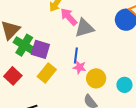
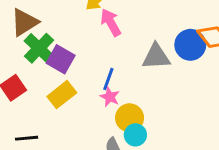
gray triangle: (84, 28) -> (156, 57), moved
cyan circle: (124, 85) -> (135, 135), moved

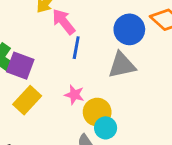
blue circle: (190, 45) -> (129, 29), moved
gray triangle: (156, 57) -> (122, 65), moved
blue line: (108, 79) -> (76, 48), moved

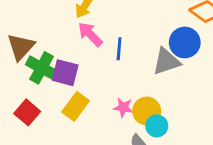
pink arrow: (64, 22) -> (90, 34), moved
blue circle: (129, 29) -> (185, 42), moved
pink star: (74, 95) -> (123, 108), moved

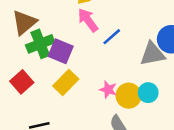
blue line: (119, 49) -> (112, 37), turned 36
green cross: (42, 68) -> (40, 44), turned 32
cyan circle: (157, 126) -> (148, 93), moved

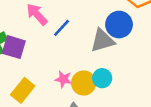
yellow rectangle: (66, 83) -> (23, 90), moved

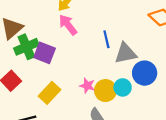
blue circle: (119, 25) -> (145, 73), moved
blue line: (62, 28) -> (106, 39), moved, turned -60

